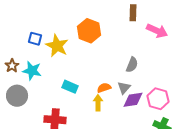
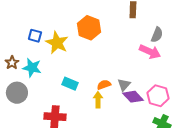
pink arrow: (157, 31) -> (150, 52), moved
gray semicircle: (132, 65) -> (157, 35), moved
purple diamond: (133, 100) -> (133, 97), turned 55

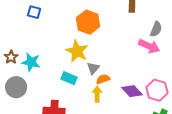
blue square: (35, 36) -> (34, 12), moved
yellow star: (57, 43) -> (77, 51), moved
gray triangle: (124, 85) -> (93, 68), moved

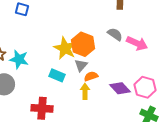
orange hexagon: (88, 22) -> (83, 44), moved
gray semicircle: (156, 29) -> (115, 34), moved, turned -77

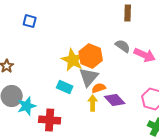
cyan star: (19, 59) -> (27, 106), moved, turned -30
gray triangle: (81, 65) -> (89, 77), size x1.5
purple diamond: (120, 88) -> (115, 100), moved

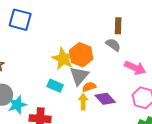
brown rectangle: (128, 13) -> (118, 26), moved
blue square: (30, 21) -> (20, 20), size x1.6
pink arrow: (145, 55) -> (135, 68), moved

